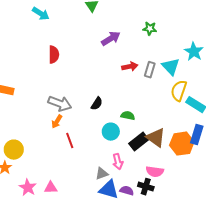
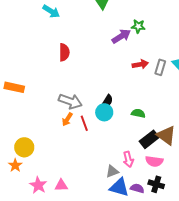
green star: (150, 29) -> (138, 26), moved
cyan circle: (111, 132) -> (104, 112), moved
red line: (70, 141) -> (84, 123), moved
pink semicircle: (155, 172) -> (154, 161), moved

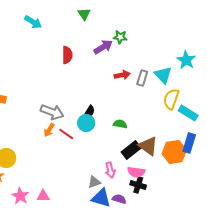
red semicircle: (64, 52) -> (67, 55), moved
red line: (84, 123) -> (66, 134), turned -35
black cross: (156, 184) -> (138, 185), moved

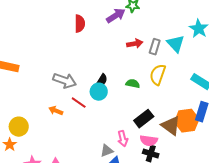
yellow semicircle: (171, 99) -> (158, 75), moved
green semicircle: (120, 124) -> (133, 84), moved
orange arrow: (49, 130) -> (56, 111), moved, turned 80
brown triangle: (148, 146) -> (171, 126), moved

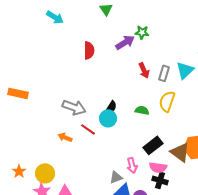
red arrow: (135, 44) -> (144, 70), turned 77
cyan triangle: (176, 44) -> (185, 70), turned 30
yellow circle: (19, 127) -> (45, 173), moved

